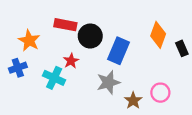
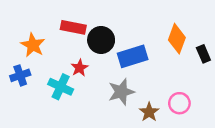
blue rectangle: (119, 51) -> (133, 56), turned 50

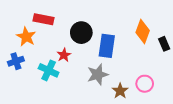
red rectangle: (73, 27) -> (43, 19), moved
blue rectangle: (133, 56) -> (107, 46), turned -65

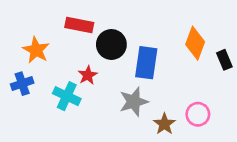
red rectangle: (43, 19) -> (79, 25), moved

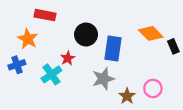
red rectangle: (79, 25) -> (45, 15), moved
orange diamond: (195, 43) -> (151, 33), turned -65
cyan cross: (67, 96) -> (51, 74), turned 30

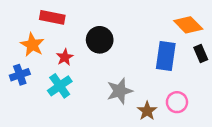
orange diamond: (151, 33) -> (188, 25), moved
blue rectangle: (113, 49) -> (166, 56), moved
red star: (68, 58) -> (65, 57), moved

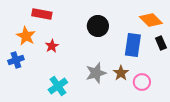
black circle: (100, 40) -> (98, 26), moved
cyan cross: (60, 86) -> (58, 86), moved
brown star: (147, 111) -> (121, 73), moved

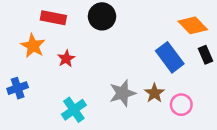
black circle: (98, 26) -> (102, 16), moved
blue rectangle: (133, 45) -> (170, 57), turned -45
blue cross: (16, 60) -> (18, 88), moved

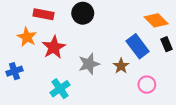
red star: (66, 59) -> (54, 47), size x1.6
gray star: (122, 93) -> (89, 64), moved
brown star: (154, 93) -> (121, 66), moved

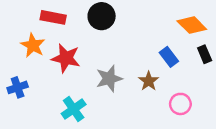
blue rectangle: (138, 46) -> (169, 57), size x0.7
red star: (54, 47) -> (66, 58), turned -30

